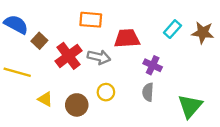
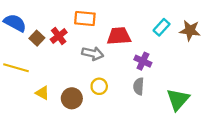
red cross: (69, 56) -> (59, 36), moved, size x0.7

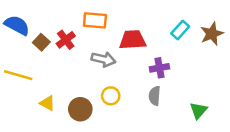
brown star: (190, 31) -> (212, 34), turned -30
purple cross: (143, 61) -> (159, 68), turned -35
green triangle: (178, 99) -> (198, 110), size x0.7

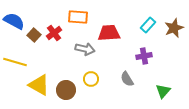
purple cross: (159, 68) -> (144, 56), moved
gray semicircle: (155, 96) -> (127, 79), turned -35
yellow triangle: (47, 103) -> (39, 85), size x1.6

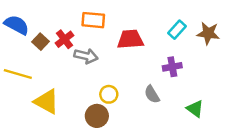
brown star: (174, 28) -> (208, 33), turned 30
gray arrow: (85, 49) -> (86, 56), moved
brown circle: (66, 90) -> (97, 116), moved
green triangle: (163, 91) -> (195, 109), turned -35

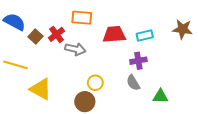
cyan rectangle: (177, 30) -> (145, 35), moved, turned 35
purple cross: (172, 67) -> (138, 61), moved
green triangle: (195, 109) -> (160, 96), moved, turned -35

